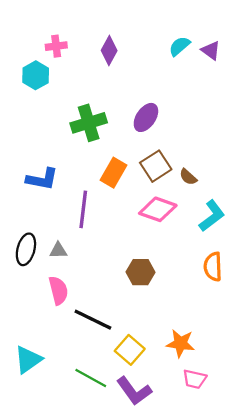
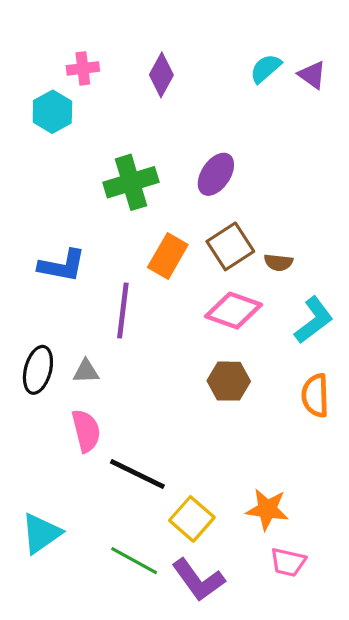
brown semicircle: (188, 177) -> (278, 262), turned -36
brown hexagon: (141, 272) -> (229, 381), moved

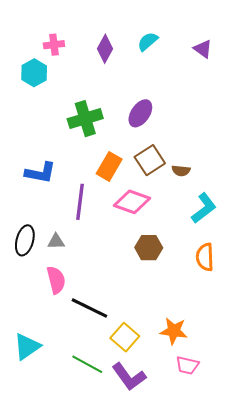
cyan semicircle: (266, 68) -> (148, 42), moved
pink diamond: (234, 311) -> (132, 202), moved

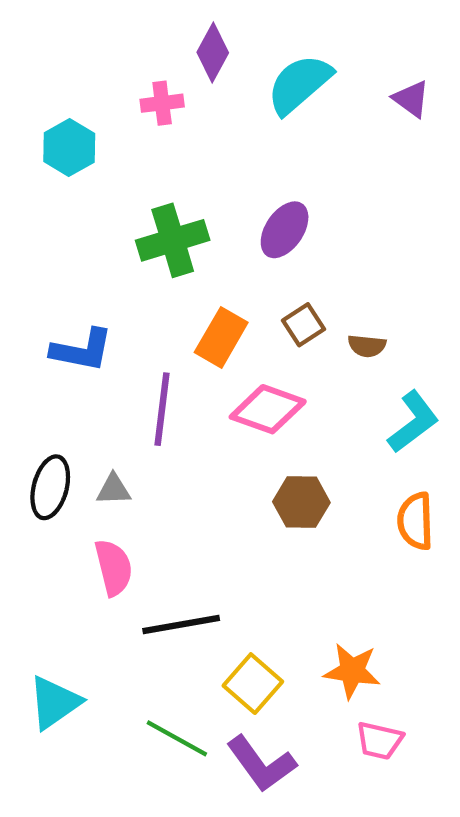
cyan semicircle: (148, 42) -> (299, 84), size x1.6
pink cross: (54, 45) -> (162, 103), moved
purple diamond: (105, 49) -> (213, 52), moved
brown square: (150, 160) -> (304, 325), size x0.7
black line: (89, 308) -> (181, 624), turned -36

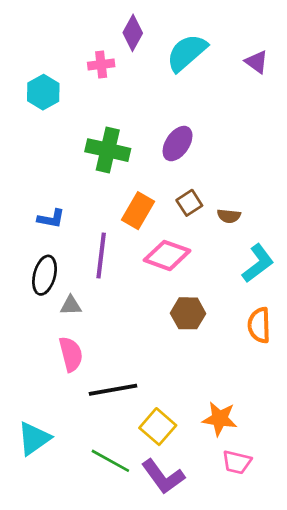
green cross: (173, 240) -> (108, 150), turned 30
blue L-shape: (82, 350) -> (51, 219), size x0.7
black ellipse: (50, 487) -> (45, 275), moved

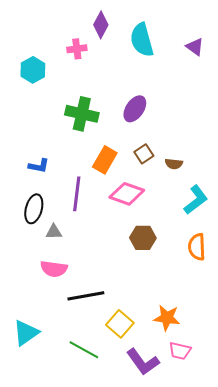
cyan semicircle: (187, 53) -> (142, 40), turned -64
pink semicircle: (71, 354) -> (54, 269), turned 112
purple L-shape: (163, 477) -> (143, 362), moved

